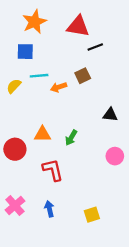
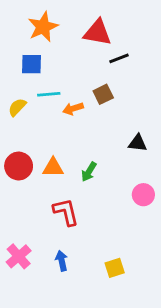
red circle: (15, 149) -> (19, 166), moved

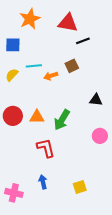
blue square: (31, 64) -> (13, 45), moved
green arrow: (89, 172) -> (62, 120), size x1.5
pink cross: (19, 256) -> (14, 193), moved, turned -36

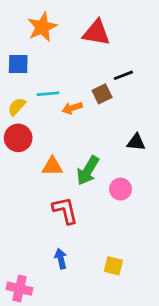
black line: (83, 41) -> (123, 75), moved
red circle: (13, 116) -> (18, 138), moved
pink circle: (100, 136) -> (120, 189), moved
yellow square: (80, 187) -> (113, 266), turned 32
pink cross: (14, 193) -> (20, 289), moved

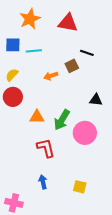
black line: (123, 75) -> (87, 53), turned 40
cyan line: (48, 94) -> (34, 51), moved
pink circle: (120, 189) -> (85, 133), size x1.5

